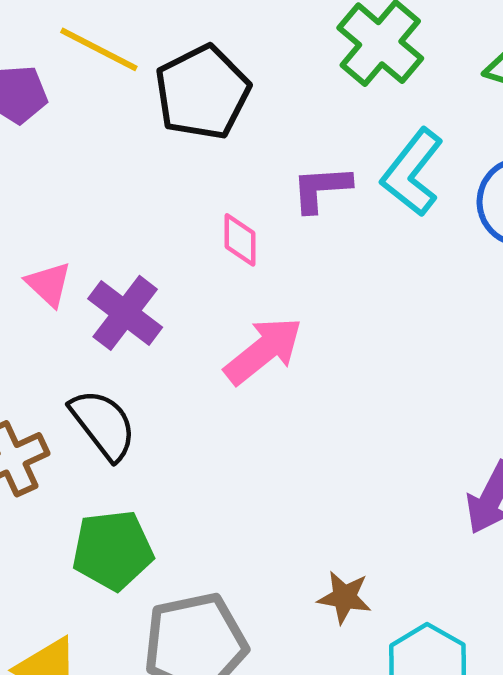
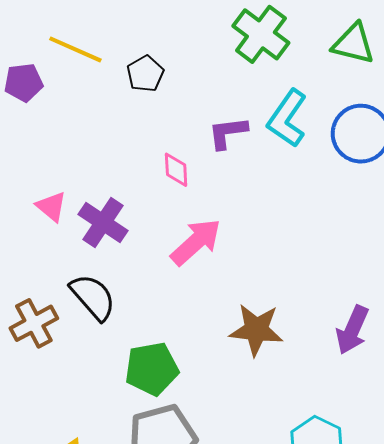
black pentagon: (202, 92) -> (145, 74), size x0.6
green pentagon: (113, 550) -> (152, 369), moved
brown star: (344, 597) -> (256, 330), moved, size x1.5

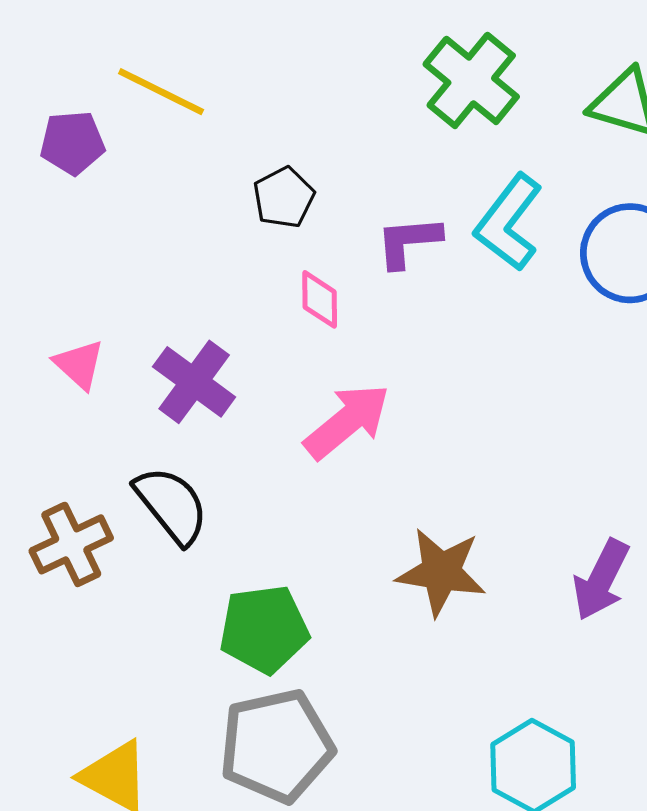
black pentagon: (145, 74) -> (284, 197), moved
pink triangle: (51, 207) -> (79, 364), moved

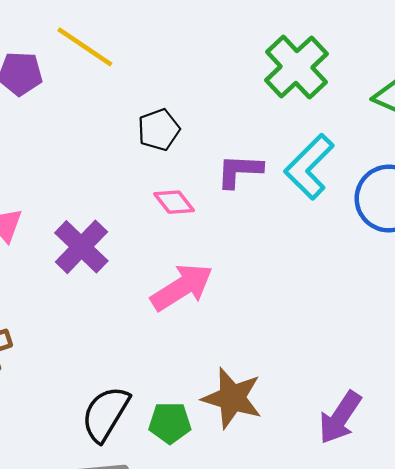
pink diamond: (320, 299) -> (174, 202), turned -45
black semicircle: (172, 505) -> (105, 414), moved, turned -118
green pentagon: (264, 629) -> (170, 423), moved, size x0.7

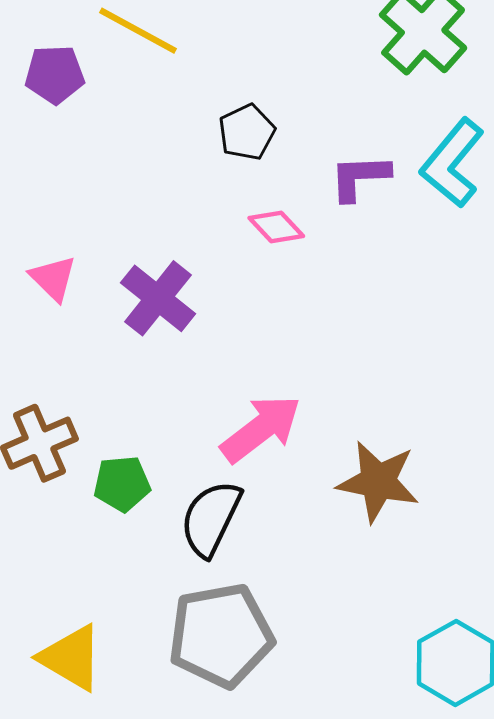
pink arrow: (182, 287) -> (261, 429), moved
green pentagon: (170, 423) -> (122, 484), moved

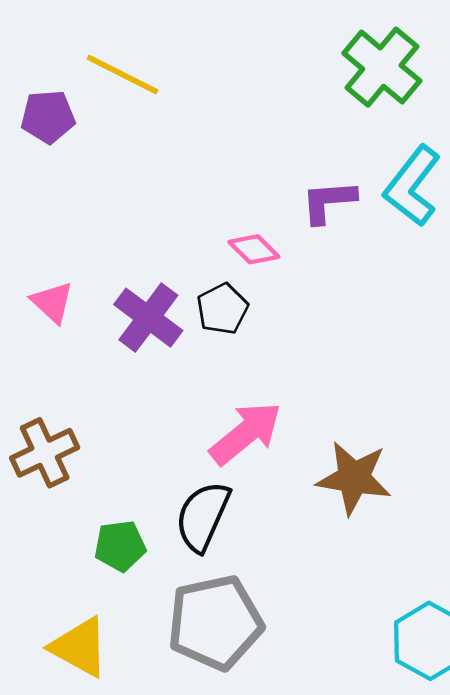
black pentagon: (247, 132) -> (222, 309), moved
green pentagon: (122, 484) -> (120, 546), moved

